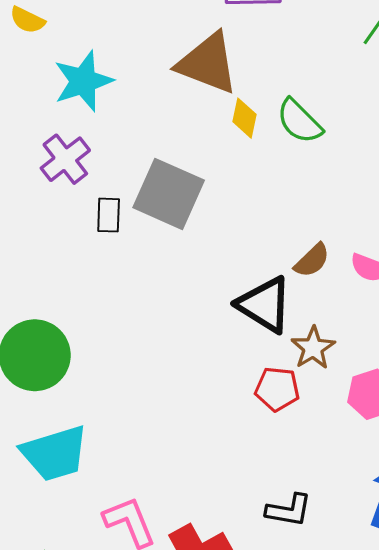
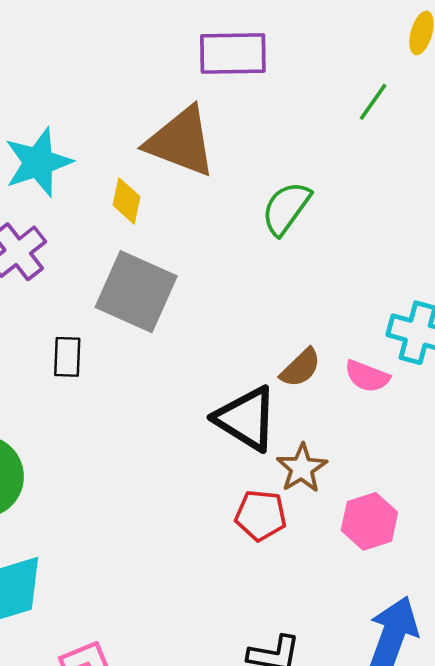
yellow diamond: (245, 118) -> (126, 201), moved
green semicircle: (299, 121) -> (286, 208), turned 81
black rectangle: (109, 215) -> (67, 357), moved

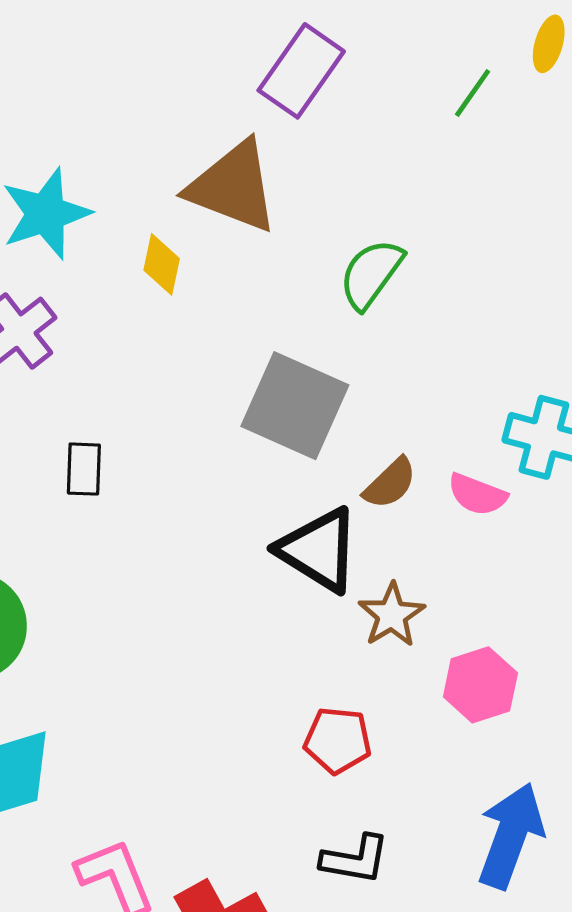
purple rectangle: (233, 53) -> (301, 71), turned -54
green line: (373, 102) -> (473, 93), moved
gray square: (136, 292) -> (295, 406), moved
red pentagon: (261, 515) -> (338, 740), moved

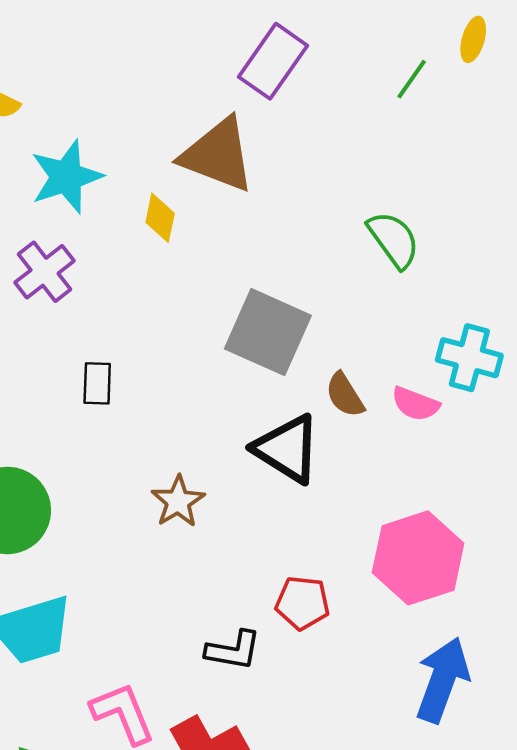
green semicircle: (371, 274) -> (394, 240), moved, turned 108
brown semicircle: (390, 483) -> (345, 395), turned 102
brown star: (392, 615) -> (178, 501), moved
pink hexagon: (480, 685) -> (418, 558), size x1.5
black L-shape: (355, 859) -> (233, 650), moved

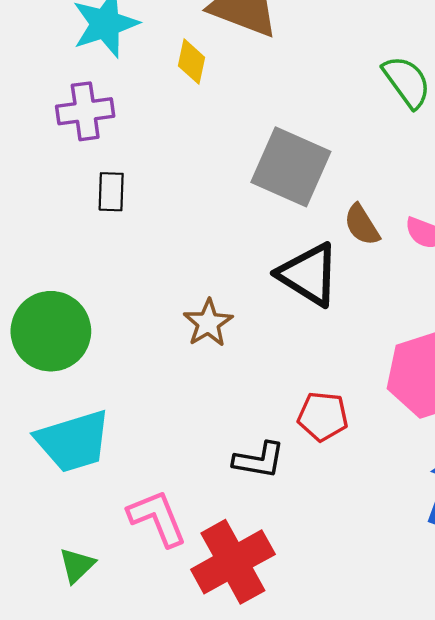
purple cross: (45, 272) -> (85, 111), turned 30
black rectangle: (97, 383) -> (111, 192), moved

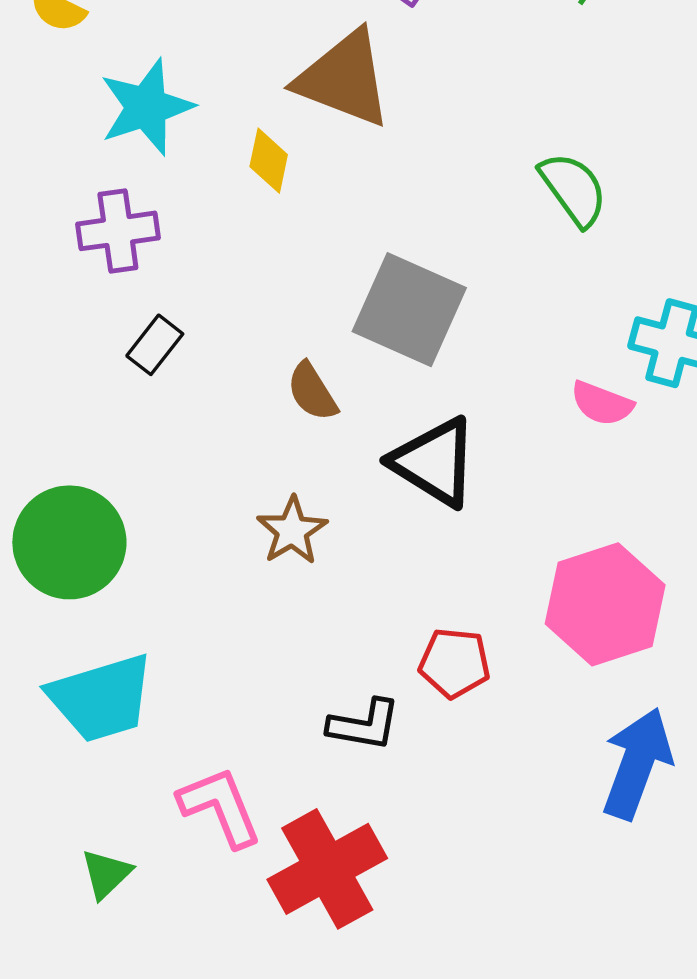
black rectangle: (111, 192) -> (155, 345), turned 36
brown semicircle: (362, 225) -> (312, 392), moved

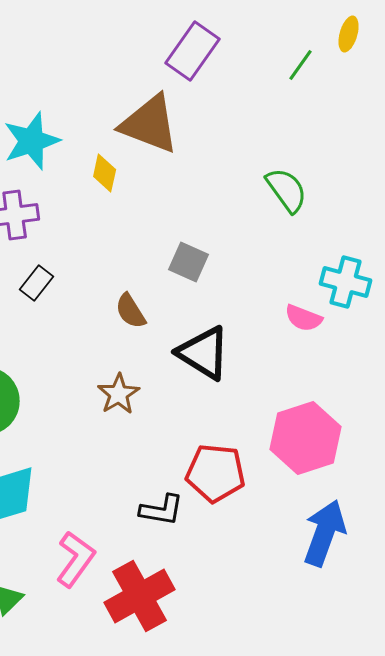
gray square: (409, 310) -> (189, 262), size x0.6
red pentagon: (454, 663) -> (216, 473), size x1.4
pink L-shape: (220, 807) -> (76, 559), turned 58

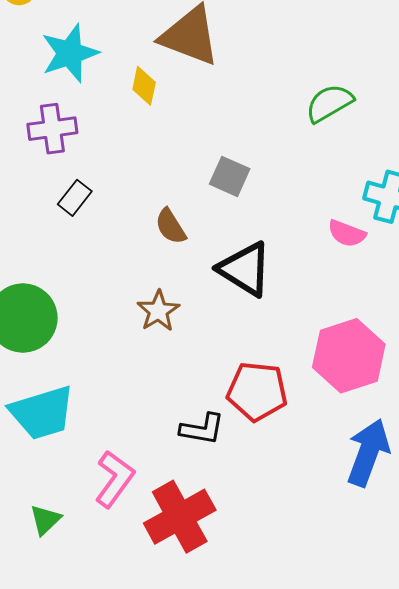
green semicircle: (287, 190) -> (329, 103), turned -84

